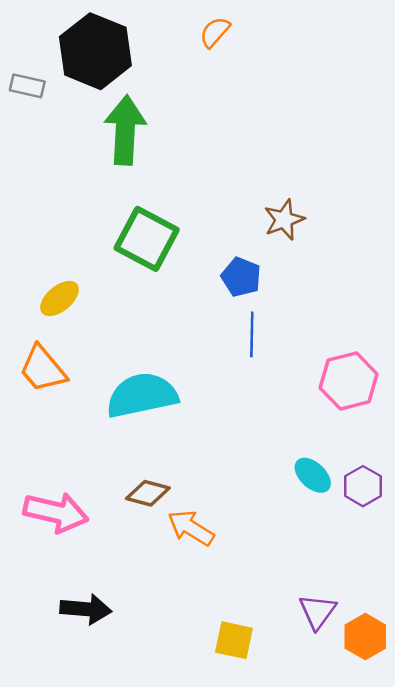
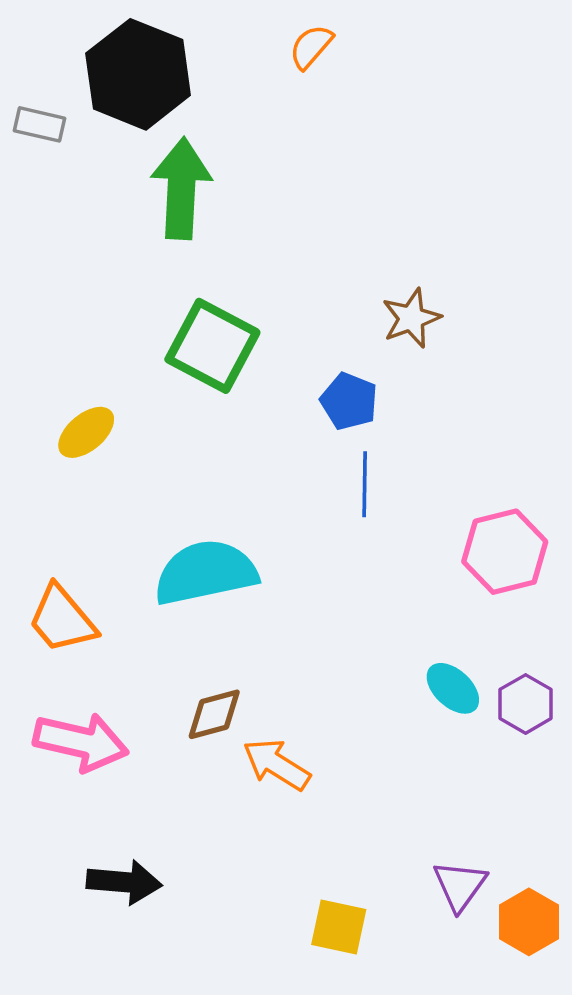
orange trapezoid: (43, 369) -> (62, 619), moved
brown diamond: (148, 493) -> (214, 714), turned -30

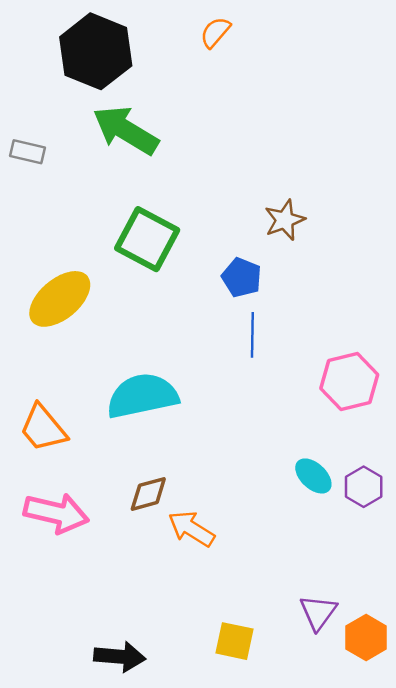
gray rectangle: (39, 124) -> (28, 152), moved
green arrow: (181, 188) -> (126, 130), turned -62
yellow ellipse: (86, 432) -> (60, 299), size x1.6
black arrow: (124, 882) -> (120, 657), moved

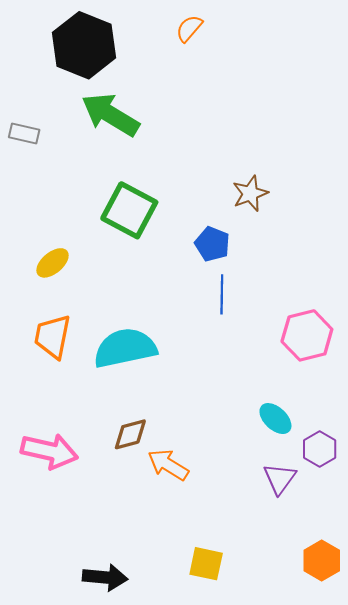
yellow ellipse: (60, 299) -> (53, 263), size x0.6
orange trapezoid: (43, 428) -> (53, 337), moved, turned 51
purple hexagon: (364, 487) -> (320, 449), moved
purple triangle: (318, 612) -> (280, 478), moved

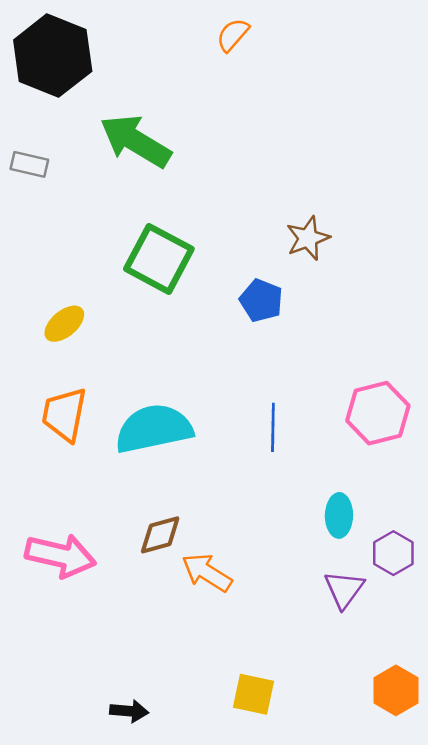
black hexagon: (84, 45) -> (53, 56), moved
blue line: (222, 294) -> (273, 427), moved
cyan ellipse: (275, 419) -> (339, 515), turned 48
black arrow: (105, 577) -> (129, 711), size x0.7

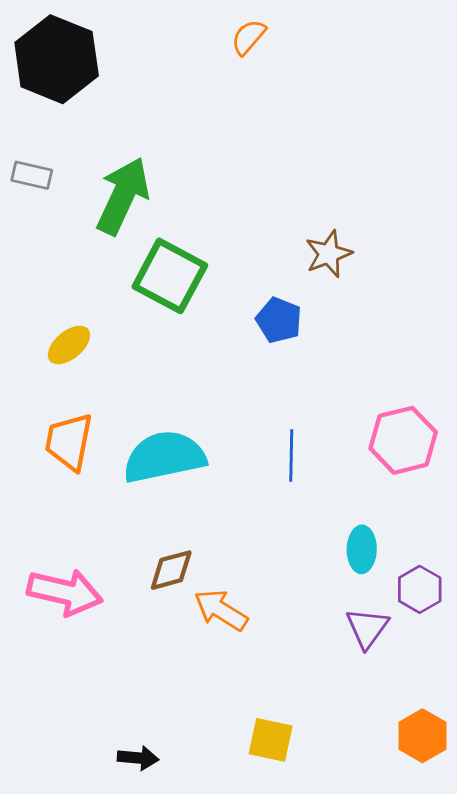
green arrow: (136, 141) -> (123, 196), moved, turned 84

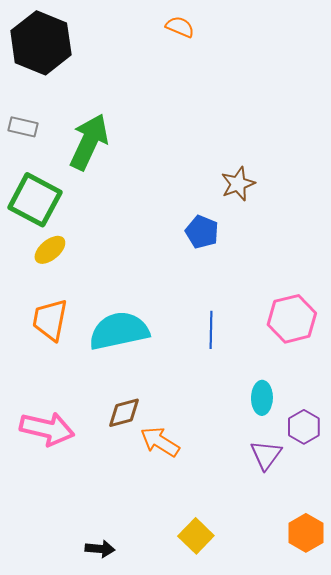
orange semicircle: (248, 37) -> (180, 27), turned 72
green square: (170, 276) -> (35, 200), moved
yellow square: (271, 740) -> (196, 536), turned 32

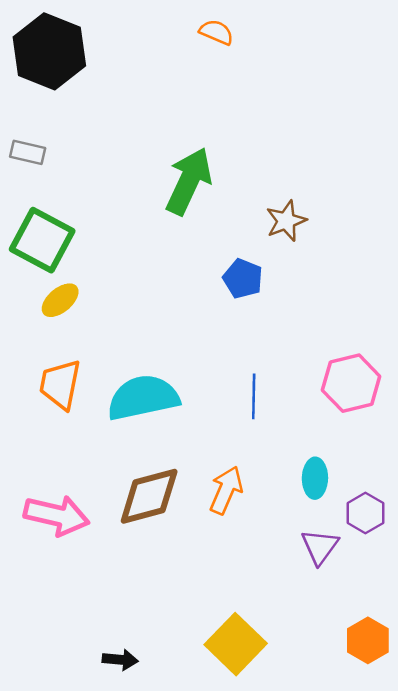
green arrow: (89, 142) -> (189, 181), moved
brown diamond: (124, 413) -> (149, 496), size x1.6
orange arrow: (160, 442) -> (226, 490), moved, turned 81
yellow square: (196, 536) -> (236, 644), size x1.4

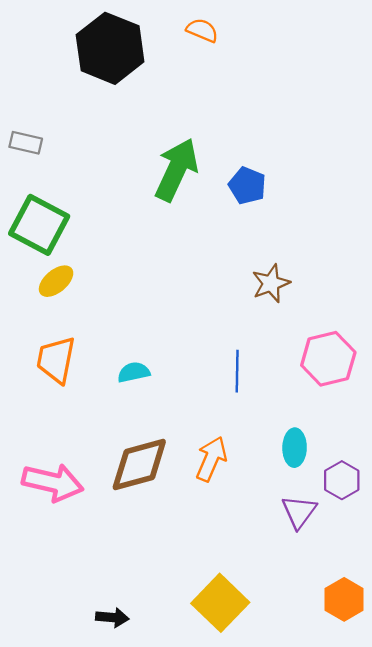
black hexagon: (49, 51) -> (110, 48), moved
brown star: (286, 221) -> (271, 283), moved
blue pentagon: (243, 279) -> (247, 186), moved
cyan semicircle: (143, 398) -> (134, 372), size x0.5

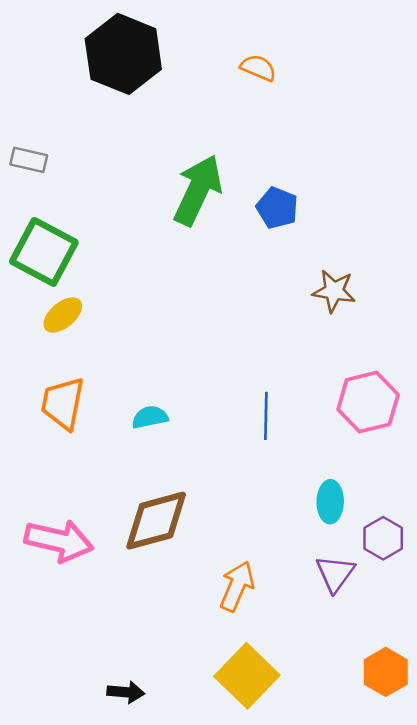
orange semicircle: (202, 30) -> (258, 68), moved
brown star: (271, 283) -> (334, 291), moved, turned 30
orange arrow: (211, 459) -> (237, 586), moved

